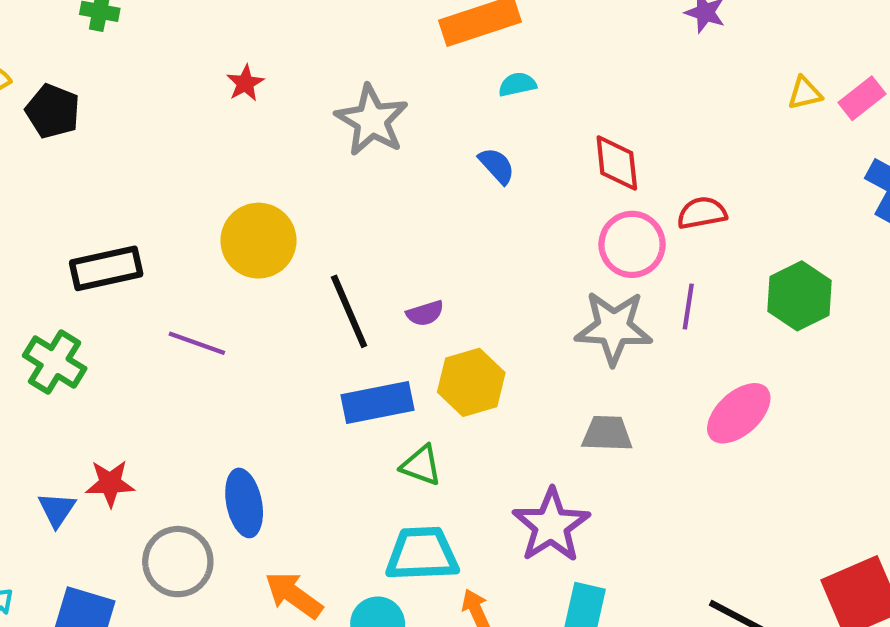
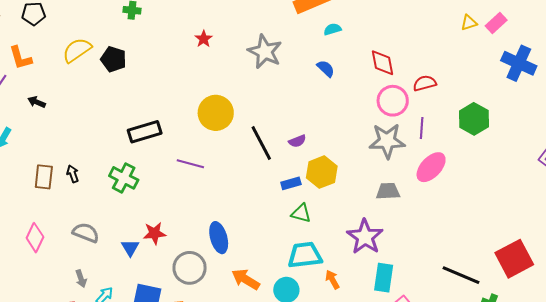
blue rectangle: (377, 402) -> (291, 183), moved, size x0.6
pink ellipse: (739, 413) -> (431, 167), moved

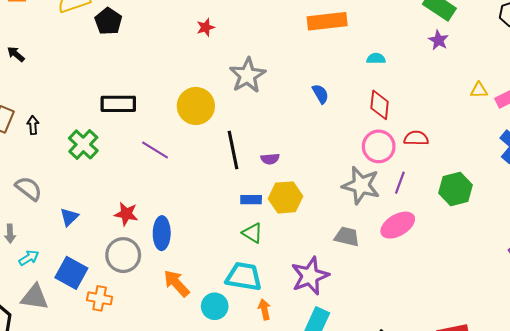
cyan semicircle: (332, 29) -> (376, 58), moved
gray star: (265, 52) -> (247, 75), moved
black arrow: (37, 102) -> (16, 54), moved
red star: (155, 233) -> (126, 214), moved

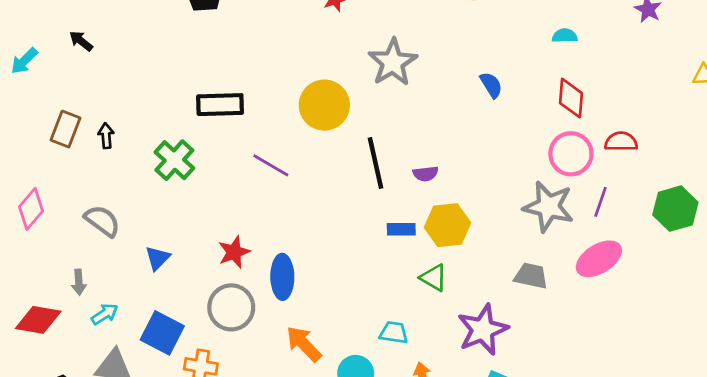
red star: (126, 214) -> (234, 252), turned -30
green triangle: (252, 233) -> (434, 278), moved
cyan trapezoid: (244, 277) -> (394, 333), size x0.6

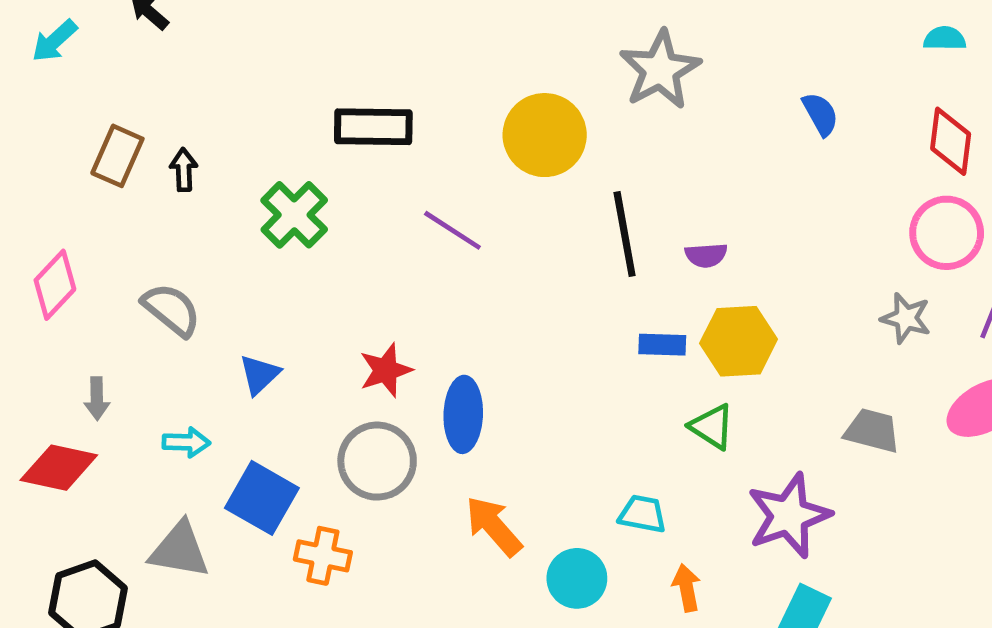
gray star: (548, 207) -> (906, 318), size x0.6
gray arrow: (79, 282) -> (97, 398), moved
cyan arrow: (105, 314) -> (186, 442), moved, turned 32

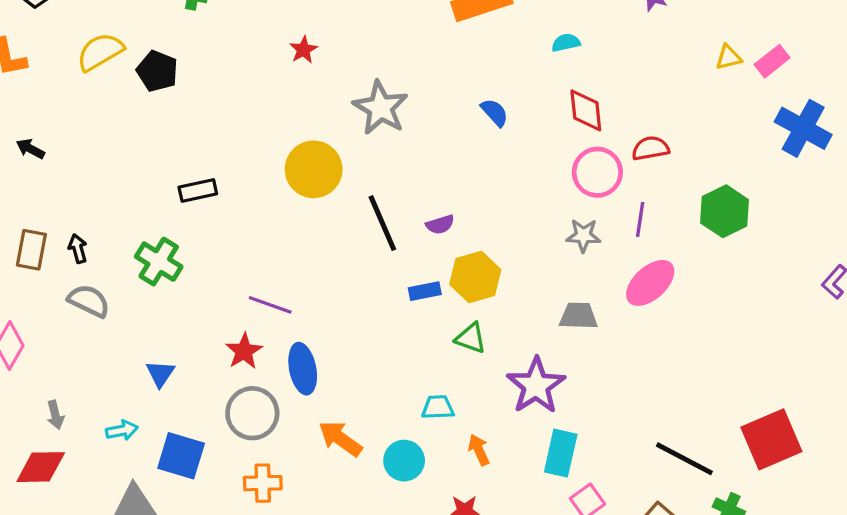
black rectangle: (373, 127) -> (198, 190), size x0.7
purple line: (452, 230) -> (270, 305), moved
gray semicircle: (171, 310) -> (89, 301), moved
orange cross: (323, 556) -> (263, 483), moved

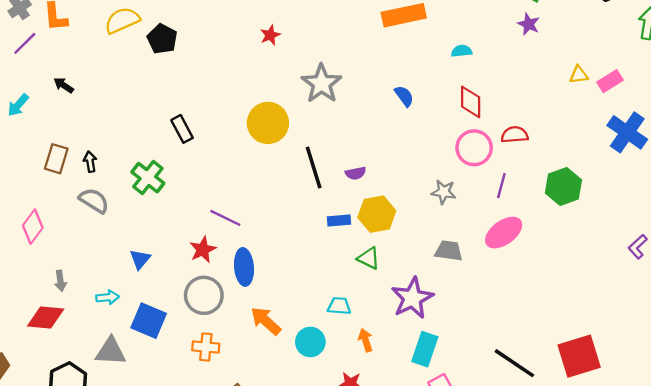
black rectangle: (198, 190) -> (182, 129), turned 68
gray star: (583, 235) -> (444, 192), moved

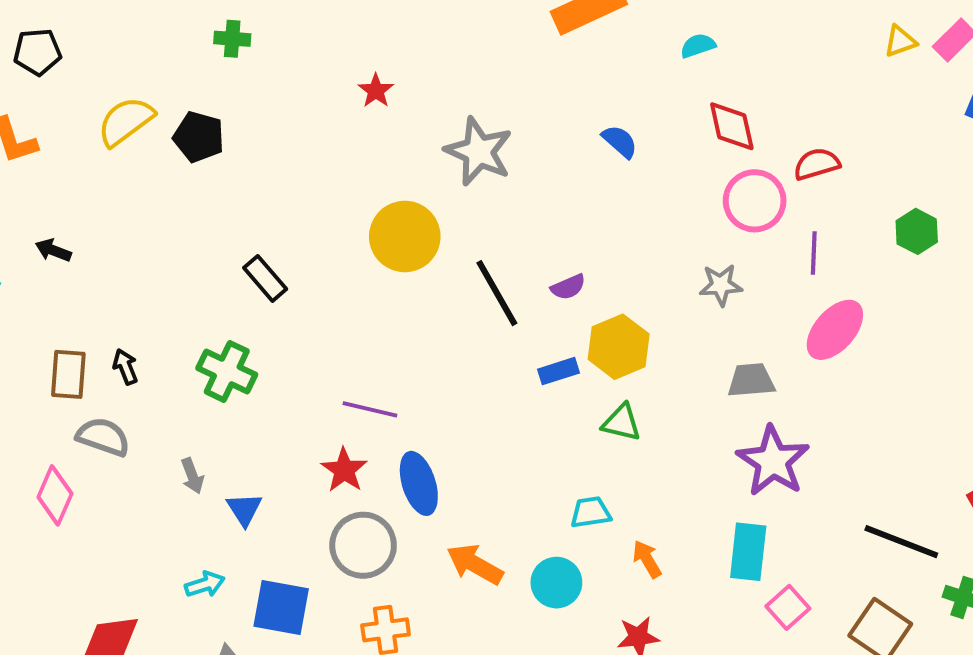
green hexagon: (563, 186) -> (917, 231), size x0.7
gray semicircle: (94, 201) -> (103, 437), moved
gray arrow: (60, 281) -> (192, 476), moved
purple star: (412, 298) -> (773, 461), moved

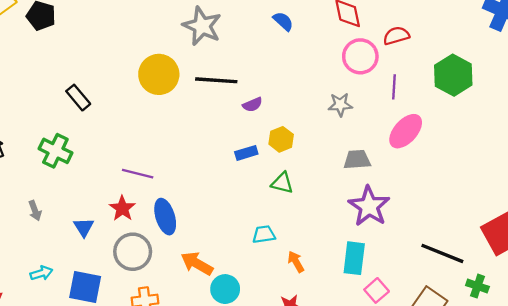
green hexagon: (917, 231) -> (453, 75), size x1.6
black line: (497, 293) -> (216, 80), moved, turned -57
yellow hexagon: (619, 347) -> (281, 139), size x0.7
blue triangle: (244, 509) -> (84, 227), moved
cyan circle: (556, 583) -> (225, 289), moved

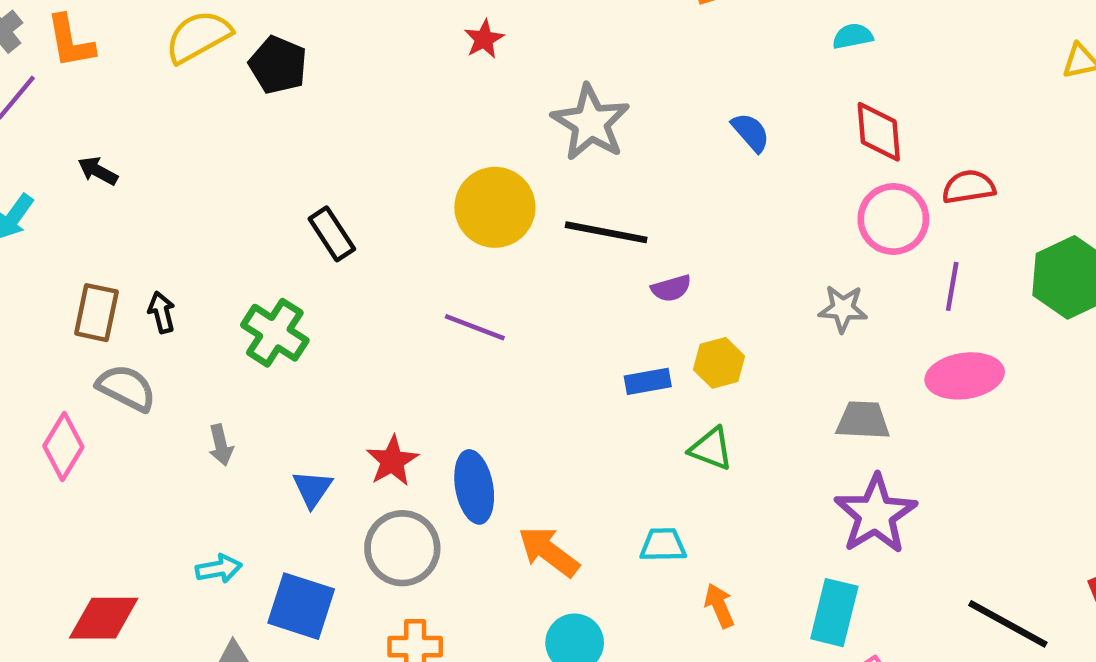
pink ellipse: (406, 131) -> (965, 376), turned 33
purple line: (138, 174) -> (475, 327), moved
orange arrow: (197, 264) -> (549, 552), moved

